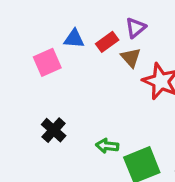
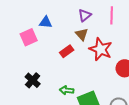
red rectangle: (107, 42) -> (67, 51), moved

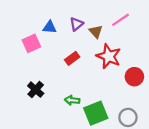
purple triangle: (85, 15) -> (76, 24), moved
pink line: (112, 15) -> (120, 20), turned 54
brown triangle: (82, 34) -> (96, 32), moved

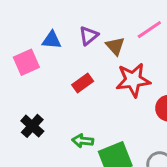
red star: (109, 56) -> (133, 80), turned -30

